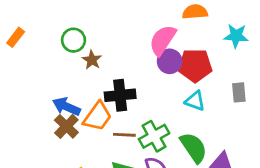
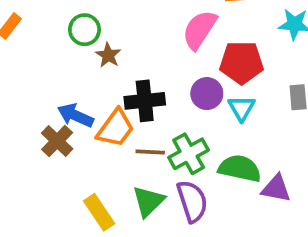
purple circle: (170, 61) -> (207, 94), moved
cyan triangle: (195, 101) -> (242, 108), turned 40
brown cross: (66, 126) -> (57, 141), moved
green semicircle: (194, 148) -> (240, 168), turned -44

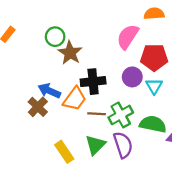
brown star: (108, 55) -> (70, 53), size x1.5

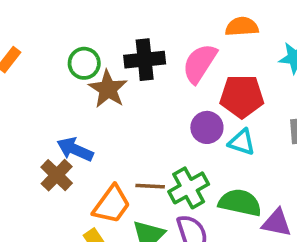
black cross: (93, 82) -> (145, 60), moved
cyan triangle: (154, 86) -> (242, 142), turned -42
orange trapezoid: (75, 99) -> (112, 204), moved

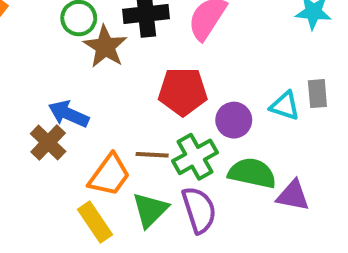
red pentagon: (242, 96) -> (183, 92), moved
purple circle: (207, 127) -> (234, 120), moved
cyan triangle: (242, 142) -> (285, 106), moved

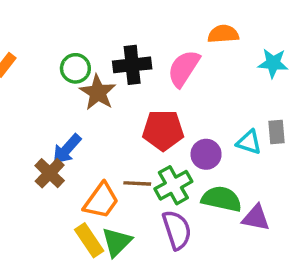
blue arrow: (69, 114) -> (67, 149), turned -72
green triangle: (150, 210) -> (117, 242), moved

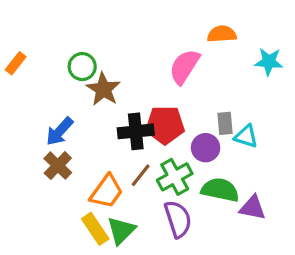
black cross: (132, 65) -> (136, 131), moved
gray rectangle: (276, 132) -> (225, 123), moved
blue arrow: (67, 149) -> (59, 131), moved
brown line: (137, 183) -> (141, 175), turned -55

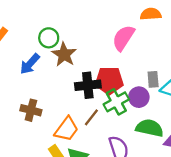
blue arrow: (59, 131) -> (30, 64), moved
brown cross: (58, 166) -> (31, 110), turned -30
green cross: (175, 177) -> (116, 102), moved

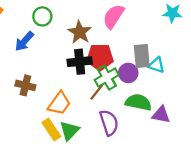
brown star: (64, 54) -> (80, 32), moved
gray rectangle: (153, 79) -> (142, 56), size x1.5
brown line: (91, 117) -> (97, 92), moved

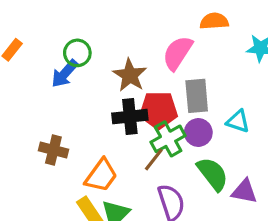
blue arrow: (24, 41) -> (65, 74), moved
gray rectangle: (142, 56) -> (197, 96), moved
green semicircle: (138, 102) -> (213, 174), turned 40

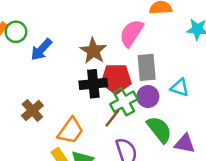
green circle: (77, 53) -> (16, 32), moved
brown cross: (53, 150) -> (32, 110), turned 35

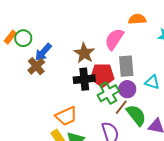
brown cross: (32, 110) -> (36, 66), moved
brown line: (112, 118) -> (121, 107), moved
orange trapezoid: (70, 131) -> (66, 116), turned 30

